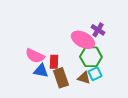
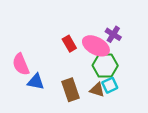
pink semicircle: (35, 56) -> (21, 64), moved, turned 42
red rectangle: (54, 62) -> (69, 44), moved, turned -32
blue triangle: (41, 71) -> (36, 82), moved

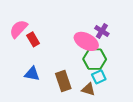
red rectangle: (69, 44) -> (33, 39), moved
pink semicircle: (21, 64) -> (19, 29), moved, turned 66
brown triangle: (97, 90) -> (88, 89), moved

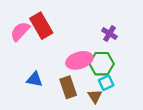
red rectangle: (33, 39) -> (41, 26), moved, size x1.6
pink ellipse: (86, 41) -> (79, 60), moved, turned -45
brown triangle: (88, 89) -> (95, 96), turned 40

